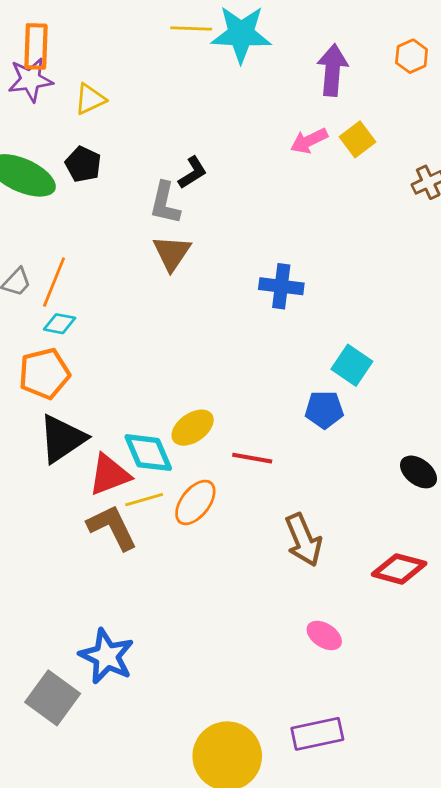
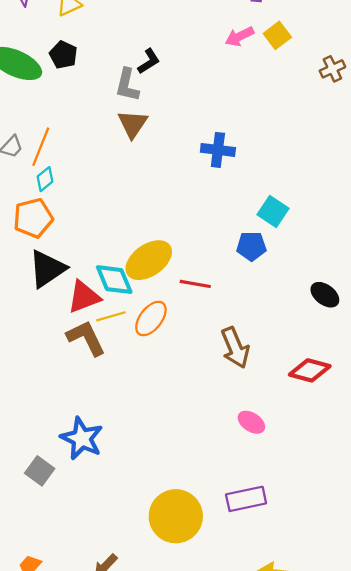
cyan diamond: (60, 324) -> (45, 179), turned -50
yellow ellipse: (193, 428) -> (149, 260), size x1.4
gray square: (53, 698) -> (40, 471), size x0.7

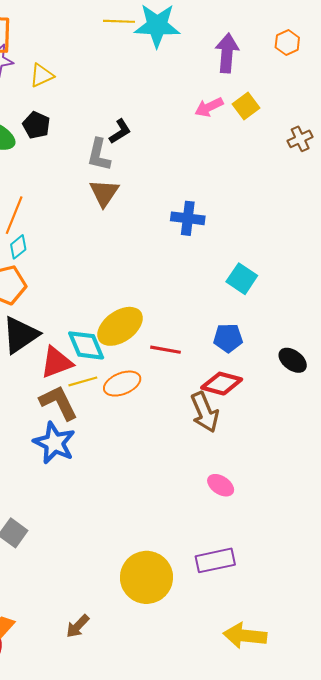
blue pentagon: (251, 246) -> (228, 338), moved
orange ellipse: (151, 318) -> (122, 384), turned 30
red diamond: (310, 370) -> (222, 384), moved
blue star: (82, 438) -> (54, 443), moved

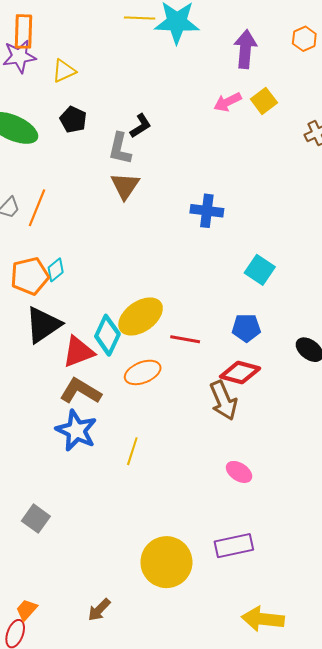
black pentagon: (36, 125) -> (73, 120), moved
cyan diamond: (18, 247) -> (56, 270), moved
cyan diamond: (86, 345) -> (107, 335), turned 48
yellow line: (83, 381) -> (132, 451), moved, turned -56
brown L-shape: (59, 403) -> (80, 391), turned -33

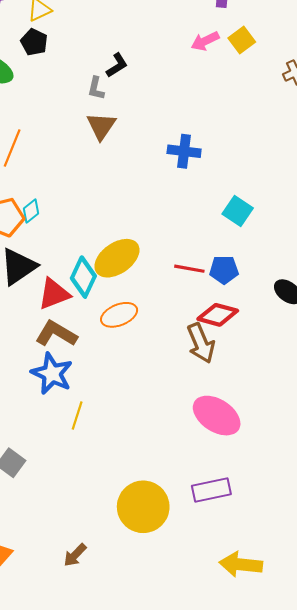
black pentagon: (73, 120) -> (34, 42), moved
gray L-shape: (120, 149) -> (96, 88), size x0.7
red line: (185, 339) -> (189, 269), moved
yellow line: (132, 451) -> (77, 416), moved
pink ellipse: (239, 472) -> (217, 416), size x1.8

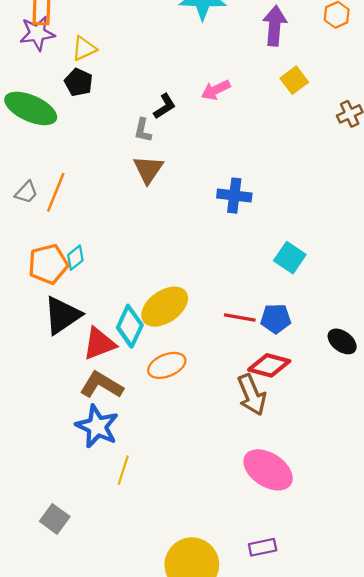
pink arrow: (205, 41) -> (216, 90), moved
purple rectangle: (211, 490) -> (263, 547), size x0.7

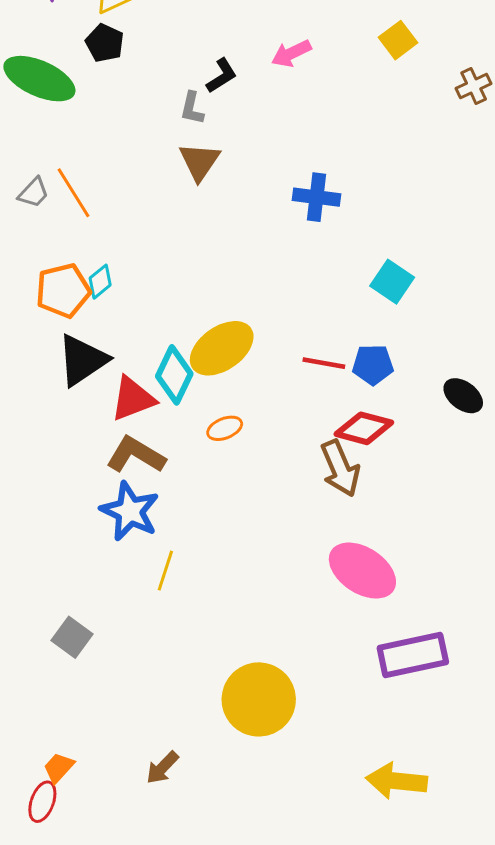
orange line: (56, 192) -> (73, 193), turned -54
orange ellipse: (167, 365) -> (225, 428), size x0.7
purple rectangle: (263, 547) -> (413, 655), moved, size x1.8

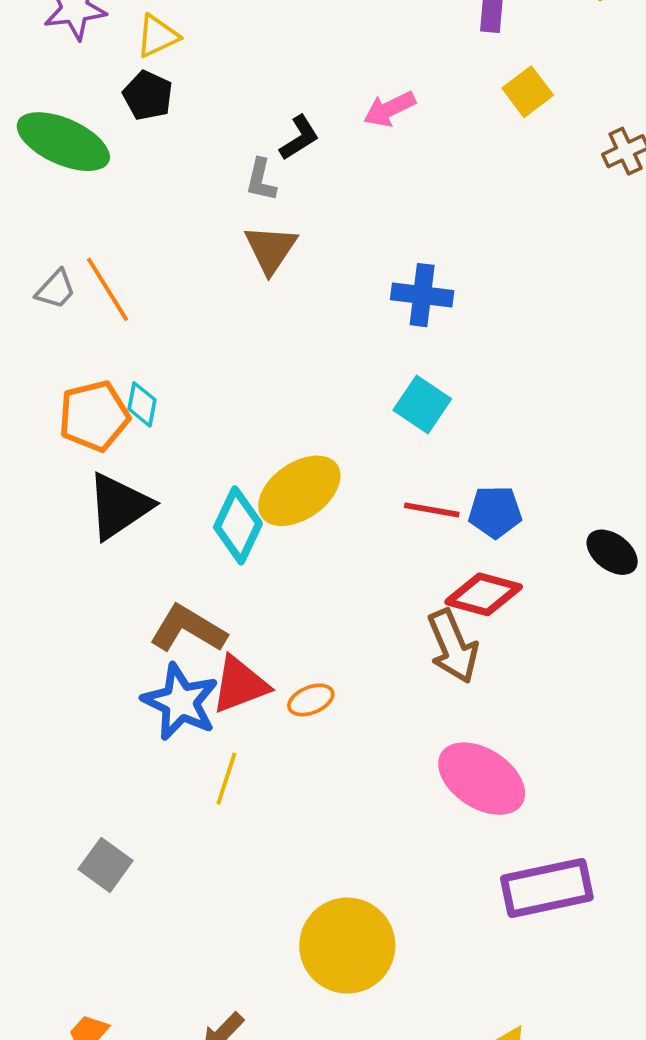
cyan diamond: (100, 282) -> (142, 404), turned -40
cyan square: (392, 282) -> (422, 404), moved
red triangle: (133, 399) -> (240, 685), moved
orange ellipse: (225, 428) -> (311, 700), moved

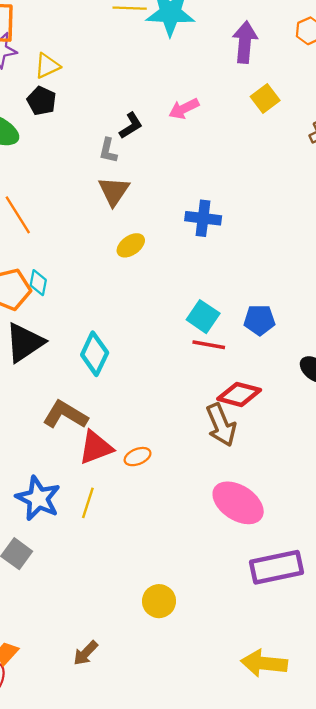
cyan square: (422, 404) -> (203, 317), moved
yellow ellipse: (299, 491) -> (131, 245), moved, size x0.6
blue pentagon: (495, 512) -> (260, 320), moved
blue star: (180, 702) -> (38, 498), moved
yellow circle: (347, 946) -> (159, 601), size x0.6

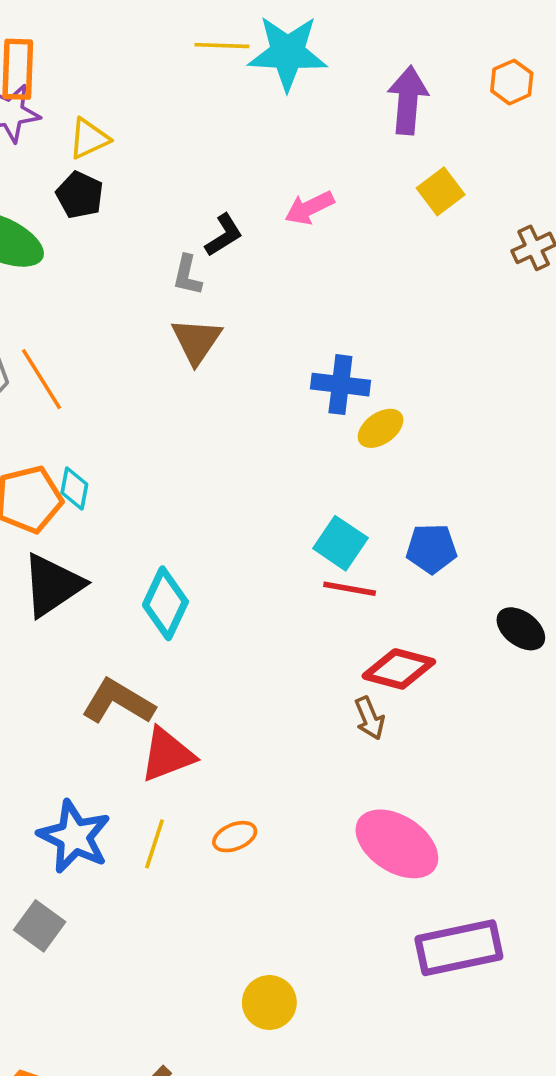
yellow ellipse: (131, 245) -> (381, 428), moved
brown arrow: (221, 425) -> (370, 718), size x0.6
orange ellipse: (138, 457) -> (235, 837), moved

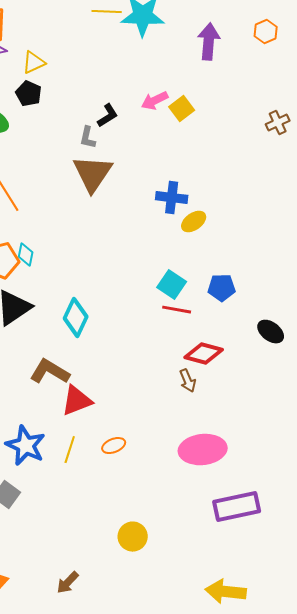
yellow square: (441, 191) -> (182, 109), moved
brown triangle: (196, 341) -> (93, 174), size x1.4
pink ellipse: (397, 844) -> (203, 450), turned -39

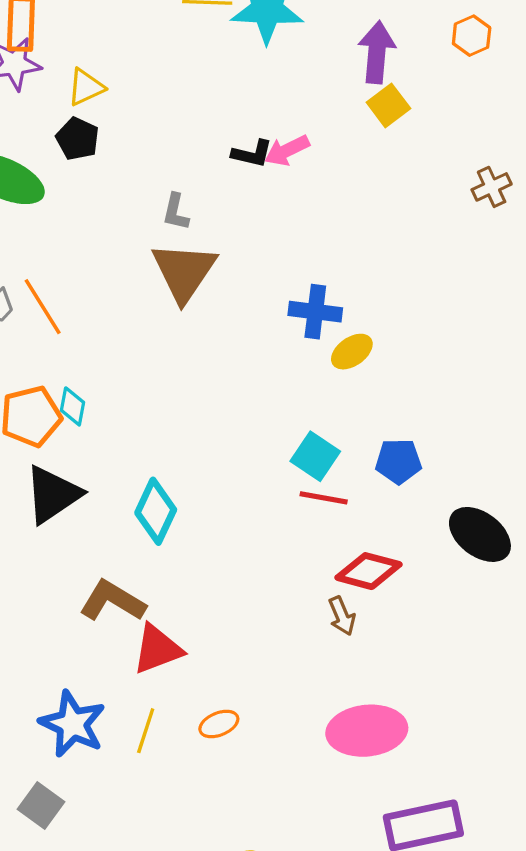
yellow square: (182, 109) -> (388, 105), moved
black L-shape: (108, 116) -> (252, 154), moved, turned 45
black ellipse: (271, 332) -> (480, 534), size x1.4

